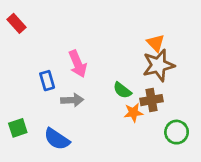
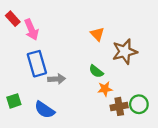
orange triangle: (156, 43) -> (97, 34), moved
pink arrow: (78, 64) -> (31, 30), moved
blue rectangle: (47, 81) -> (37, 64), size x1.6
brown cross: (151, 100) -> (119, 106), moved

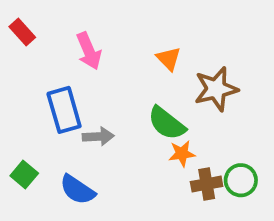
pink arrow: (31, 30) -> (89, 51), moved
green semicircle: (96, 71) -> (167, 123), size x1.5
green square: (14, 101) -> (24, 175), turned -32

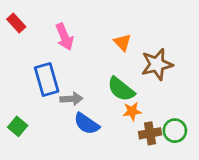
blue semicircle: (77, 190) -> (87, 124), moved

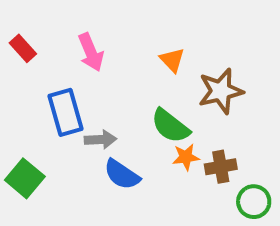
red rectangle: (16, 23) -> (23, 48), moved
green square: (18, 126) -> (25, 178), size x1.4
green circle: (175, 131) -> (254, 202), moved
brown cross: (150, 133) -> (221, 167), moved

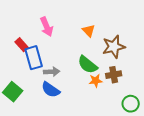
red rectangle: (23, 48) -> (22, 45), moved
brown cross: (221, 167) -> (114, 75), moved
blue semicircle: (122, 174) -> (51, 90), moved

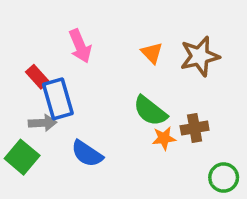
brown star: (114, 47) -> (200, 56), moved
gray arrow: (52, 72) -> (43, 123), moved

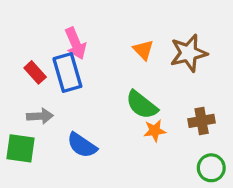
blue rectangle: (58, 99) -> (67, 72), moved
brown cross: (195, 128) -> (202, 121), moved
green square: (22, 157) -> (21, 148), turned -32

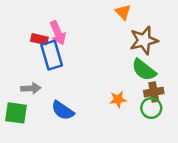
orange triangle: (143, 50) -> (123, 12), moved
red rectangle: (35, 72) -> (39, 39), moved, turned -35
green semicircle: (142, 105) -> (144, 70), moved
green circle: (211, 168) -> (151, 108), moved

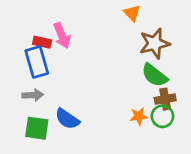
blue rectangle: (52, 55) -> (37, 62), moved
orange star: (118, 99) -> (139, 116), moved
green square: (16, 113) -> (37, 128), moved

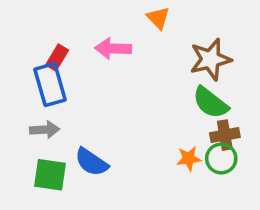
orange triangle: (132, 13) -> (158, 18), moved
pink arrow: (62, 36) -> (113, 49), moved, turned 115
red rectangle: (42, 42) -> (57, 58), turned -72

